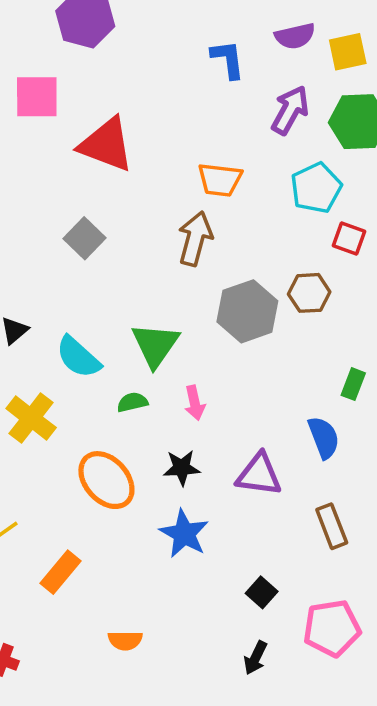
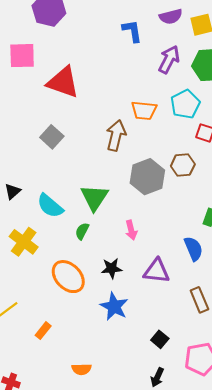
orange trapezoid: (220, 180) -> (144, 110), moved
green semicircle: (132, 402) -> (82, 231), turned -48
pink arrow: (195, 403) -> (131, 230), moved
orange rectangle: (61, 572) -> (43, 331), size x0.7

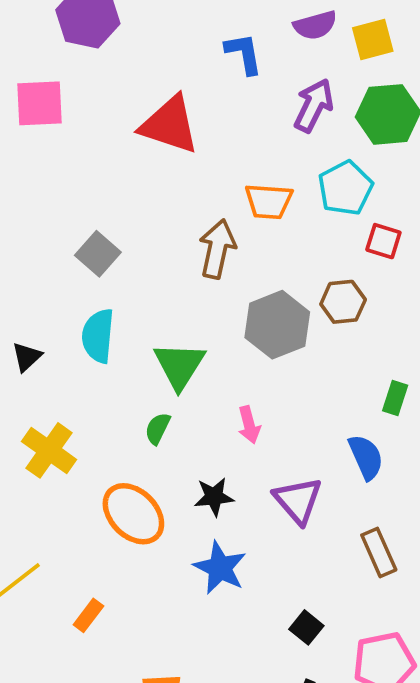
red triangle: (63, 82) -> (170, 125), moved
cyan semicircle: (50, 206) -> (98, 336), moved, turned 56
purple triangle: (157, 271) -> (298, 500), turned 44

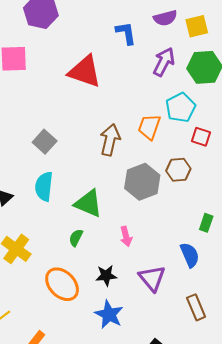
orange trapezoid: (269, 201) -> (149, 127), moved, turned 104
green triangle: (179, 366) -> (88, 203), turned -40

